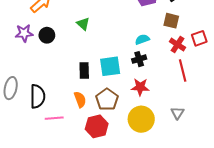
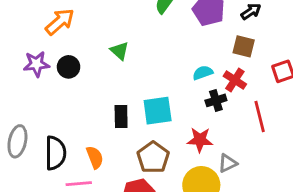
red cross: (177, 45) -> (235, 80), moved
black cross: (139, 59) -> (216, 100), moved
orange semicircle: (80, 99) -> (95, 157), moved
gray triangle: (177, 113) -> (228, 163), moved, turned 32

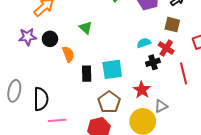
red star: (200, 140) -> (142, 90), turned 30
orange semicircle: (95, 157) -> (68, 54), moved

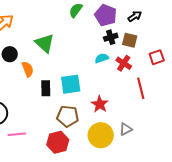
green triangle: (86, 28) -> (45, 43), size x1.5
black cross: (153, 62) -> (111, 37), moved
brown pentagon: (109, 102) -> (68, 116), turned -30
gray triangle: (161, 106) -> (126, 129), moved

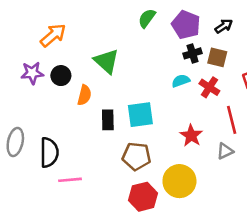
orange semicircle: (28, 69) -> (84, 95), turned 35
red star: (100, 104) -> (191, 135), moved
gray triangle: (126, 129) -> (225, 151), moved
red hexagon: (58, 142) -> (143, 197), moved

